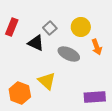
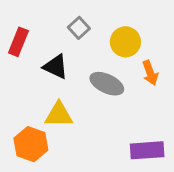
gray square: (50, 28) -> (79, 28), moved
yellow triangle: (47, 81) -> (59, 115), moved, turned -42

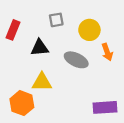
gray square: (79, 28) -> (56, 20), turned 32
black triangle: (56, 67) -> (40, 48), turned -30

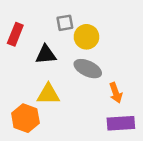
yellow circle: (89, 30) -> (86, 37), moved
orange arrow: (107, 52) -> (116, 93), moved

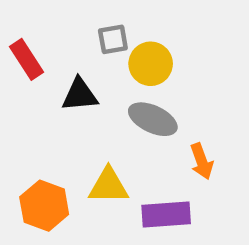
red rectangle: (15, 34) -> (26, 59), turned -55
yellow triangle: (48, 94) -> (108, 186), moved
purple rectangle: (121, 123) -> (166, 214), moved

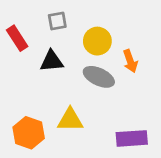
gray square: (113, 39) -> (57, 21), moved
orange arrow: (202, 161) -> (130, 61), moved
purple rectangle: (166, 214) -> (132, 138), moved

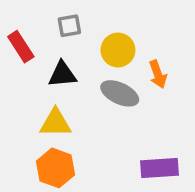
yellow triangle: (70, 120) -> (55, 123), moved
orange hexagon: (29, 133) -> (55, 168), moved

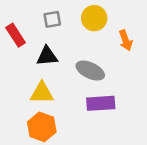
yellow circle: (118, 50) -> (94, 18), moved
orange arrow: (158, 74) -> (126, 40), moved
purple rectangle: (160, 168) -> (101, 103), moved

